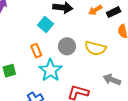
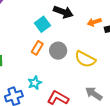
orange rectangle: (36, 51) -> (37, 48), moved, turned 40
cyan star: (50, 70) -> (35, 83), moved, size x0.6

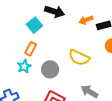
gray circle: (58, 51) -> (50, 69), moved
cyan star: (35, 83) -> (24, 66), moved

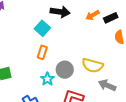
yellow semicircle: (79, 58) -> (92, 65), moved
cyan star: (24, 66) -> (47, 79), moved

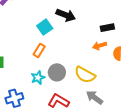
orange arrow: (92, 15) -> (99, 46), moved
black rectangle: (111, 18) -> (107, 28), moved

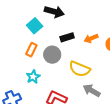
black rectangle: (107, 28) -> (67, 37), moved
gray circle: (57, 72) -> (52, 55), moved

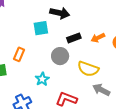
cyan square: (35, 26) -> (41, 28), turned 35
orange rectangle: (31, 50) -> (19, 54), moved

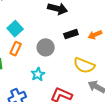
cyan square: (41, 28) -> (15, 29), moved, turned -35
gray circle: (60, 56) -> (46, 47), moved

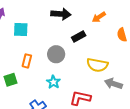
cyan square: (15, 29) -> (21, 29), moved, turned -35
orange arrow: (95, 35) -> (99, 17), moved

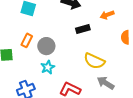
gray circle: (56, 54) -> (46, 46), moved

